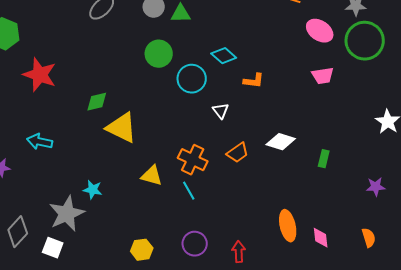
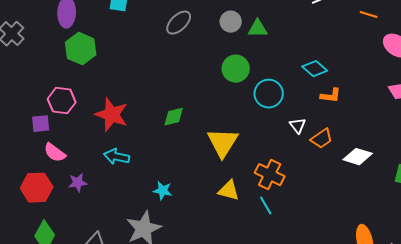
cyan diamond: (224, 56) -> (315, 69), moved
red star: (40, 75) -> (112, 115), moved
yellow triangle: (122, 128) -> (223, 143), moved, turned 36
orange trapezoid: (238, 153) -> (322, 139), moved
cyan star: (93, 190) -> (163, 191), moved

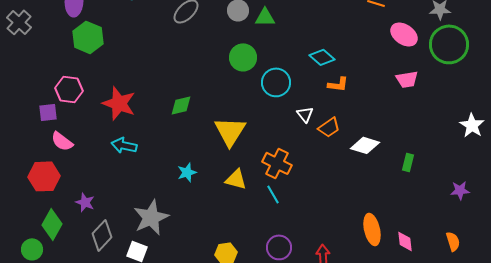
purple star: (78, 183) -> (85, 202), moved, turned 30
cyan star: (163, 191) -> (187, 172), moved, turned -30

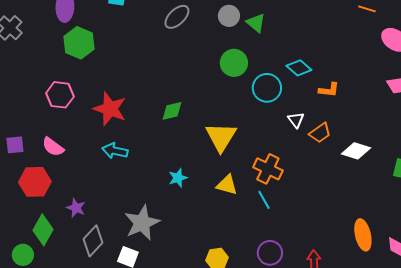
green triangle: (265, 17) -> (256, 23), turned 40
cyan diamond: (322, 57) -> (299, 68), moved
purple square: (48, 112) -> (15, 145), moved

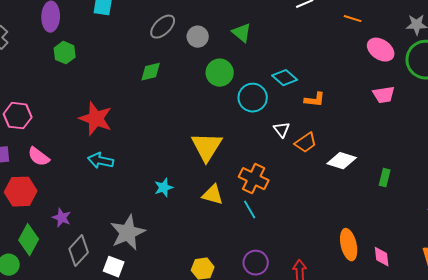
gray circle: (229, 16) -> (198, 37), moved
green hexagon: (79, 43) -> (65, 53), size x0.7
pink hexagon: (60, 95) -> (18, 116), moved
green diamond: (172, 111) -> (151, 72), moved

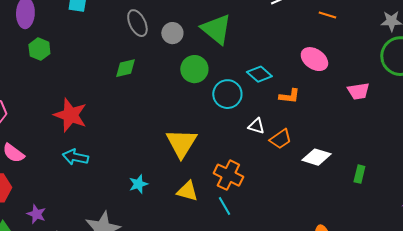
gray ellipse: (163, 27) -> (137, 23), turned -72
green triangle: (242, 33) -> (216, 29), size x1.6
pink ellipse: (381, 50) -> (314, 59), moved
white triangle: (282, 130) -> (256, 126), turned -36

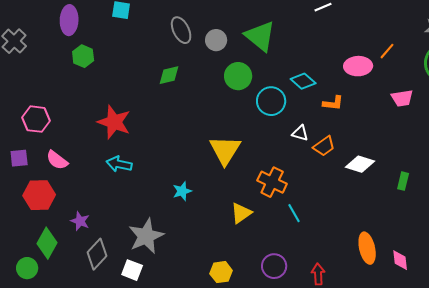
orange line: (327, 15) -> (387, 51), moved, turned -66
pink ellipse: (314, 59) -> (358, 66), turned -36
yellow triangle: (187, 191) -> (241, 213), moved, turned -50
cyan line: (224, 206) -> (294, 213), moved

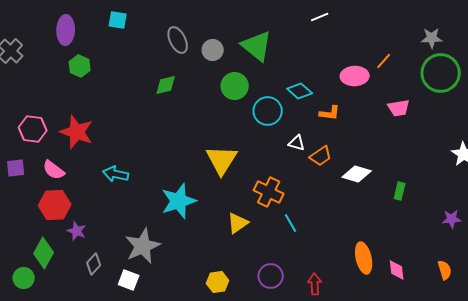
red star: (114, 122) -> (77, 132), moved
cyan star: (182, 191) -> (179, 201), size x1.8
red hexagon: (39, 195) -> (55, 205), moved
gray diamond: (97, 254) -> (94, 264), size x0.7

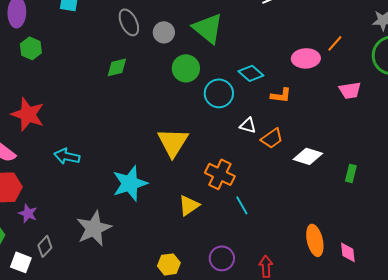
white square: (129, 280) -> (21, 262), moved

